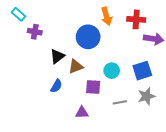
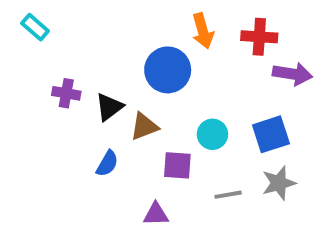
purple cross: (35, 32) -> (66, 93), moved

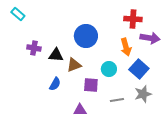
orange arrow: (203, 31) -> (126, 47), moved
black triangle: (109, 107) -> (56, 55), turned 42
blue square: (271, 134) -> (139, 69), turned -30

